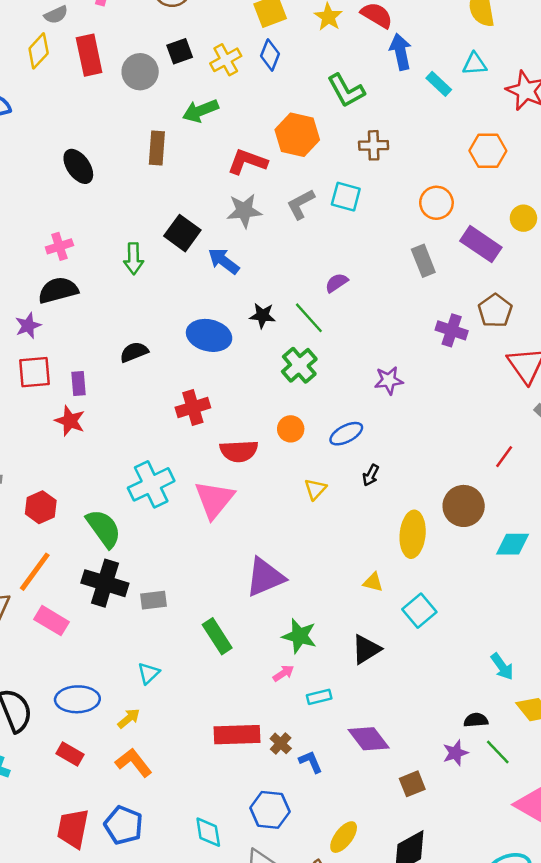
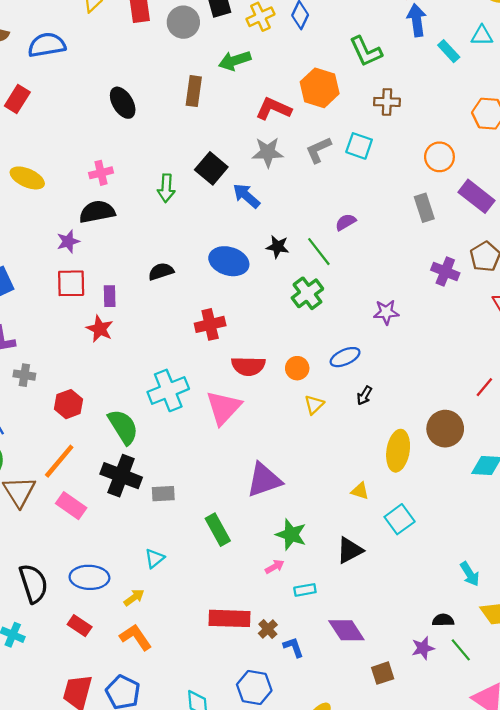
orange circle: (291, 429) -> (297, 368), moved

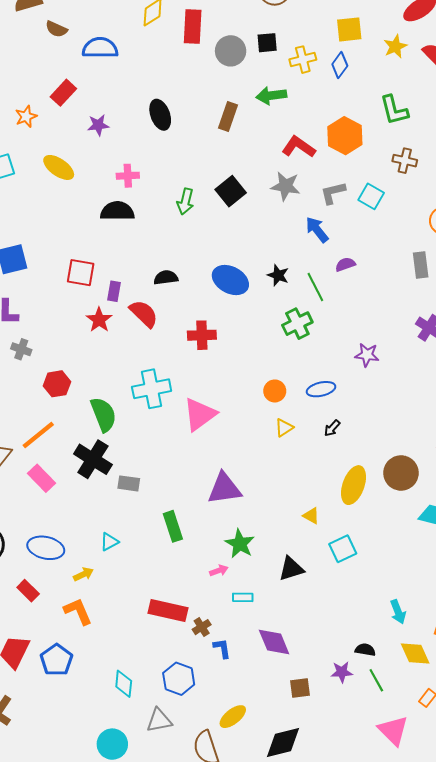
blue arrow: (246, 196) -> (317, 230), moved
purple star: (68, 241) -> (98, 125), moved
red semicircle: (248, 366) -> (144, 314), moved, turned -148

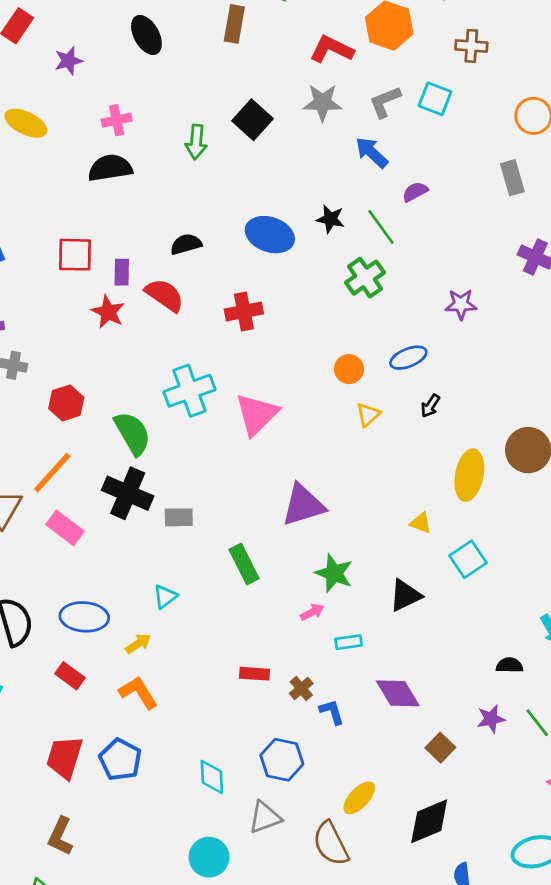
red rectangle: (168, 611) -> (255, 674), size x0.6
black semicircle: (365, 650) -> (510, 665), moved
brown square: (300, 688) -> (440, 748), turned -30

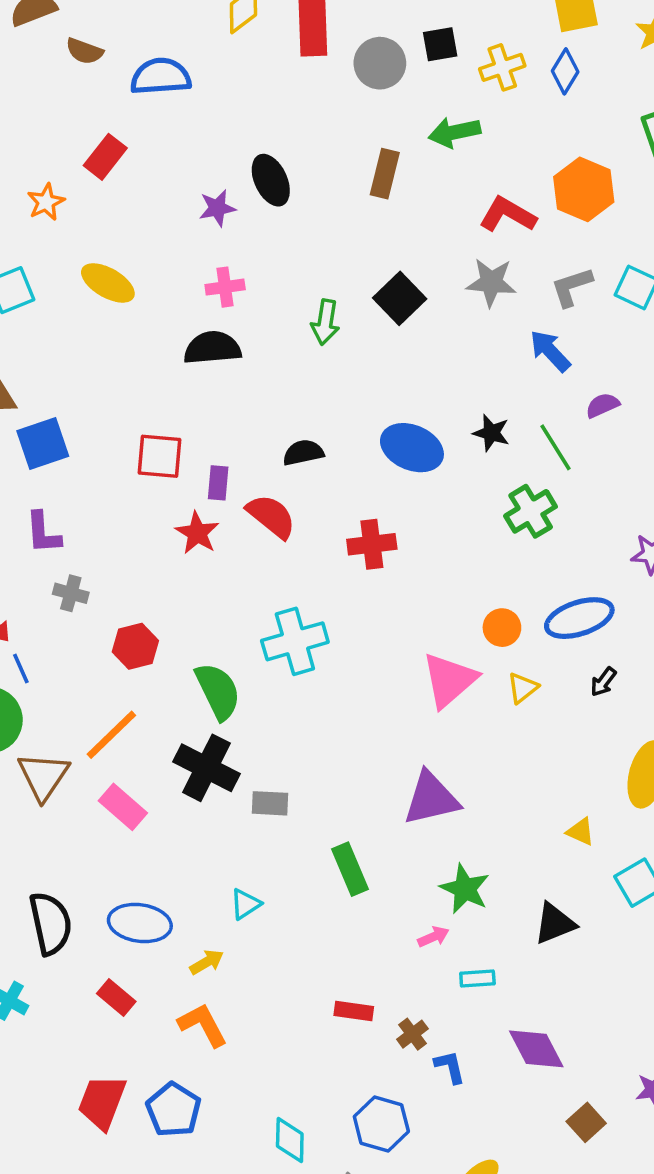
purple star: (69, 61) -> (217, 208), moved
blue ellipse: (408, 358) -> (579, 618), size x1.4
pink triangle: (257, 414) -> (449, 680), moved

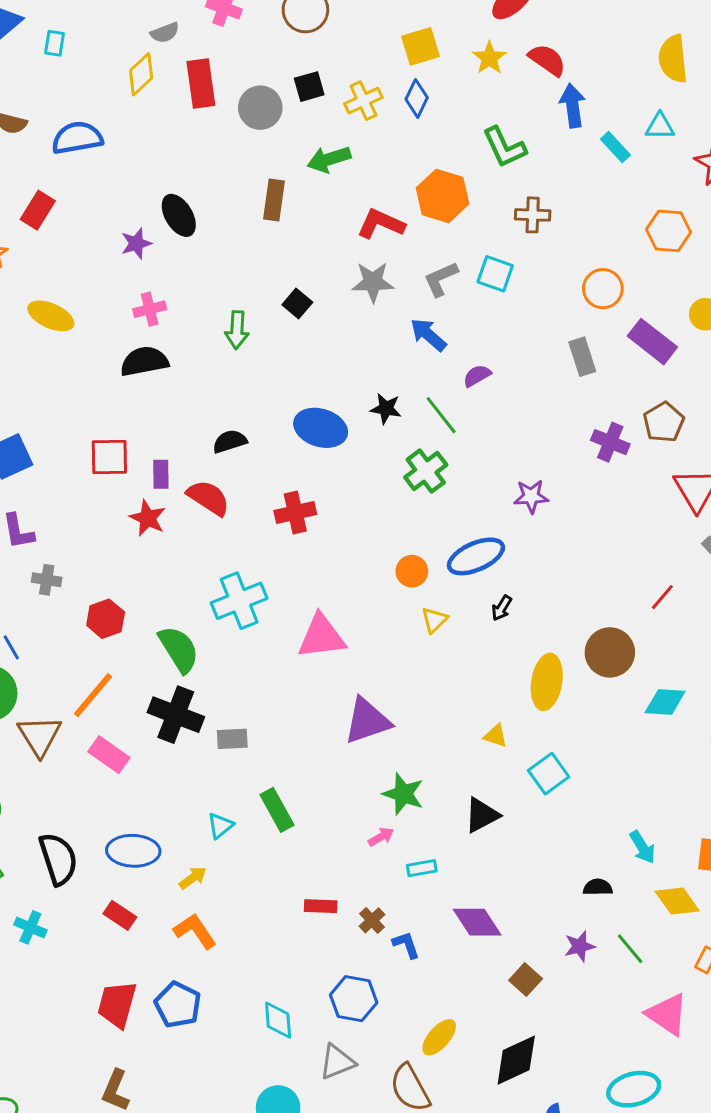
black square: (400, 298) -> (297, 304), size x0.7
pink triangle: (449, 680) -> (322, 637), moved, turned 40
green rectangle: (350, 869) -> (277, 810), moved

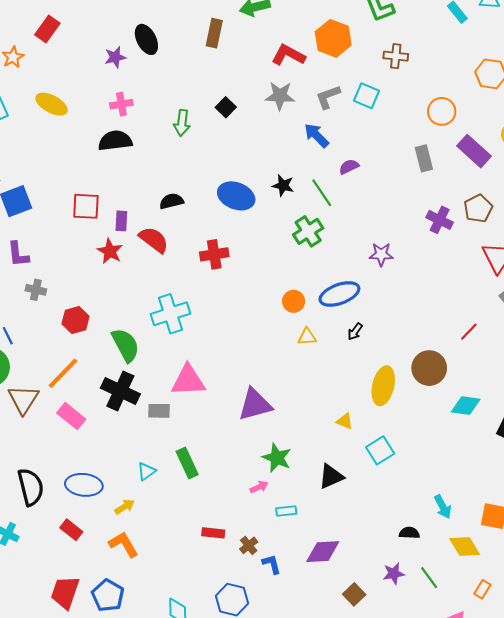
yellow triangle: (434, 620) -> (307, 337), turned 36
pink triangle: (322, 637) -> (188, 381), moved
purple diamond: (477, 922) -> (323, 552), turned -64

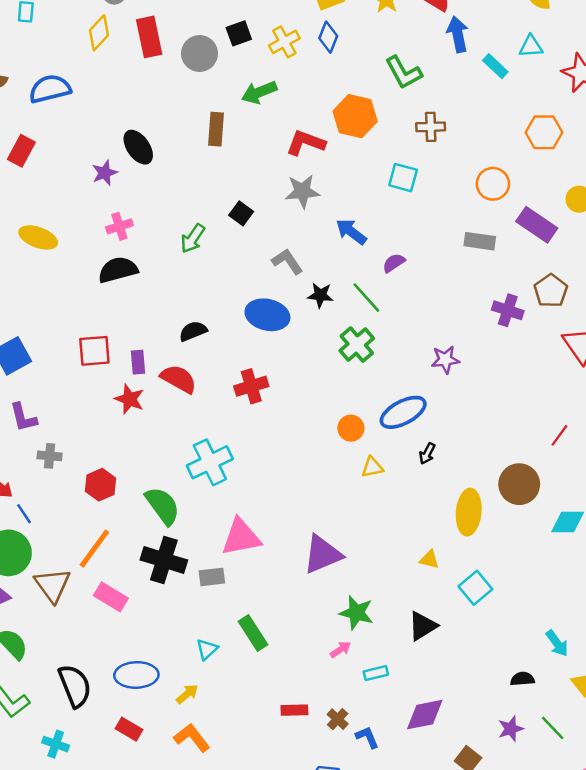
gray L-shape: (328, 97) -> (287, 261), moved, turned 84
green arrow: (182, 123) -> (193, 239), turned 35
gray rectangle: (424, 158) -> (480, 241), turned -60

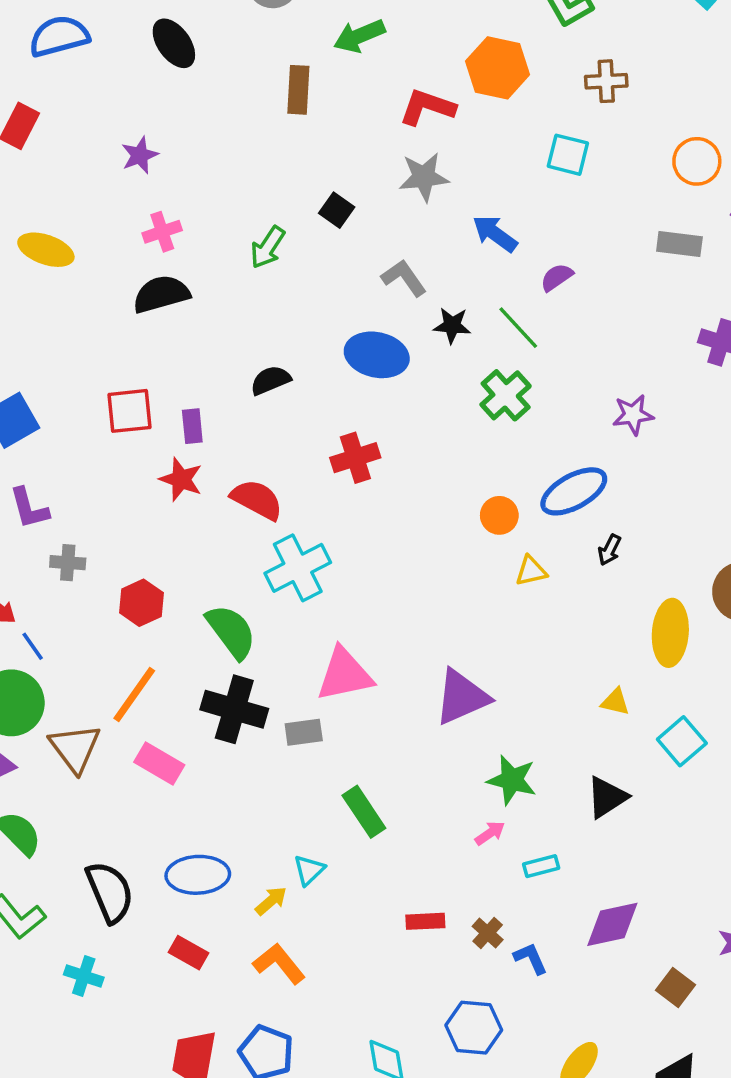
black ellipse: (138, 147) -> (174, 43), moved
red semicircle: (179, 379) -> (257, 500), moved
cyan triangle: (207, 649) -> (309, 870), moved

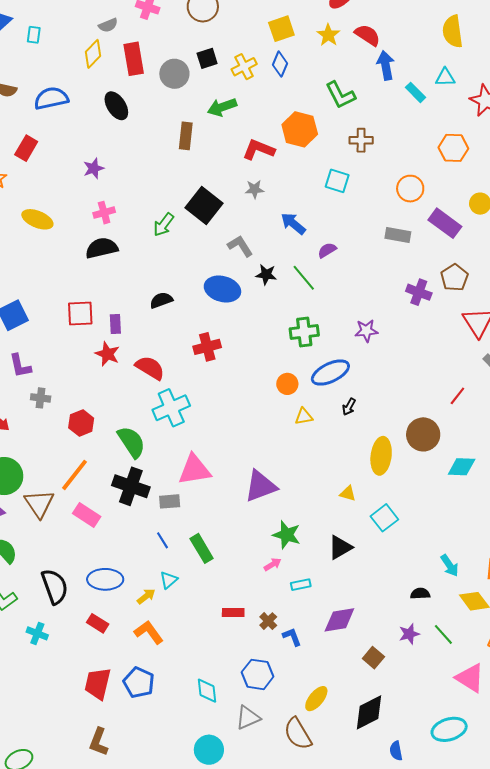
gray star: (424, 177) -> (255, 189), size x0.7
black square: (337, 210) -> (204, 205), size x1.8
green cross: (506, 395) -> (304, 332), moved, turned 32
blue line: (33, 646) -> (163, 540), moved

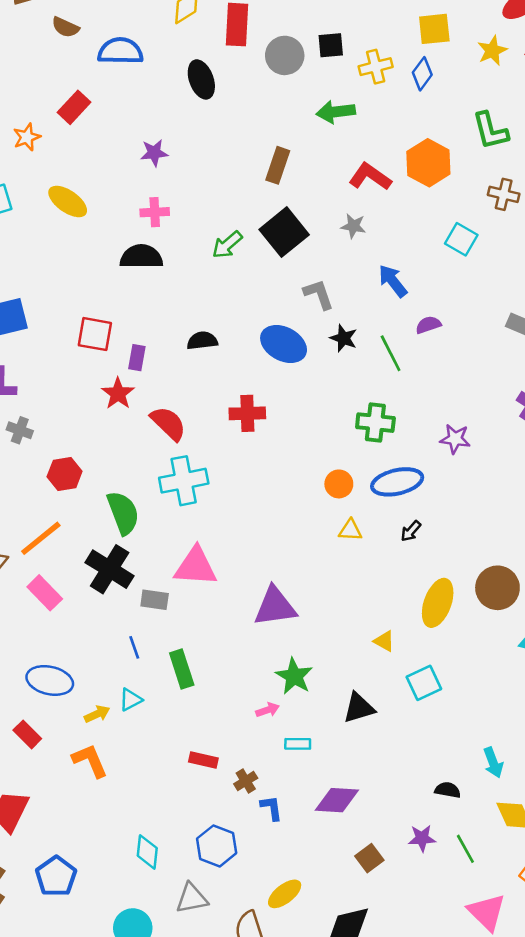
brown rectangle: (186, 136) -> (278, 165), moved
blue pentagon: (139, 682) -> (56, 876), moved

